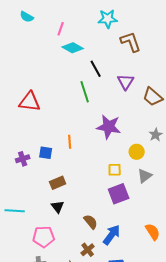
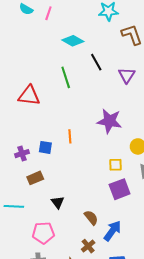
pink line: (61, 29) -> (48, 13), moved
green line: (85, 92) -> (66, 77), moved
brown rectangle: (58, 183) -> (35, 178), moved

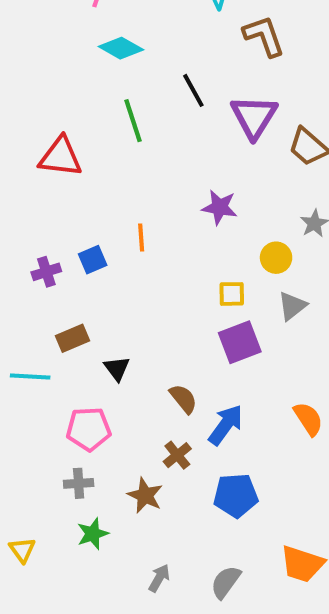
cyan diamond: (73, 41) -> (121, 48), moved
purple triangle: (127, 75) -> (254, 117), size x1.4
purple star: (109, 121) -> (220, 207), size x0.7
blue square: (45, 147) -> (93, 260), turned -32
brown rectangle: (35, 178) -> (73, 338), moved

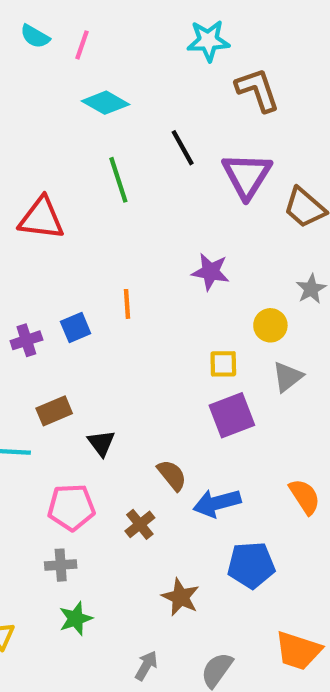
blue arrow: (226, 425) -> (217, 503), turned -141
brown cross: (177, 455) -> (140, 524), moved
brown star: (145, 495) -> (180, 597), moved
blue pentagon: (236, 495) -> (251, 565), moved

